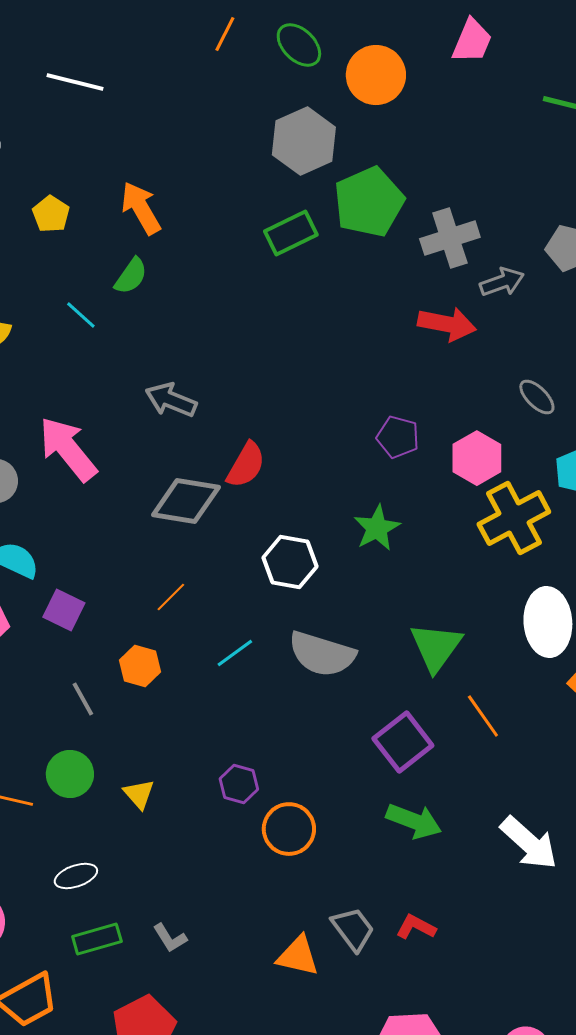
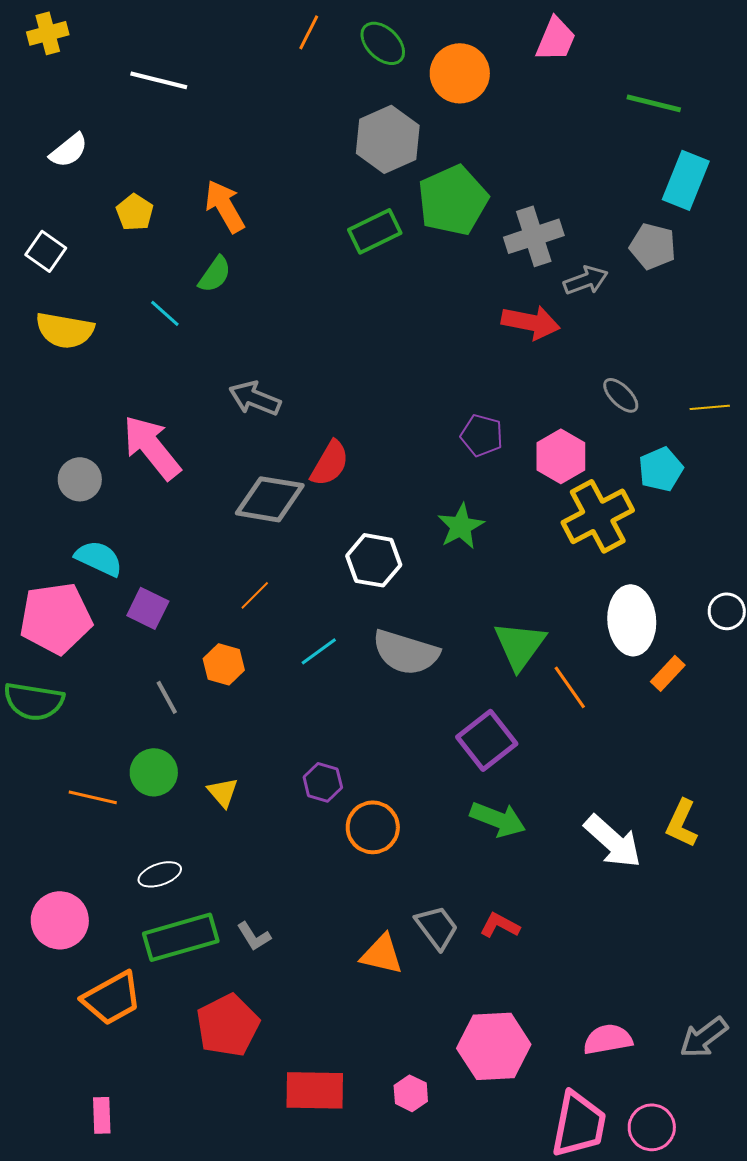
orange line: (483, 716) -> (570, 687), moved
green rectangle: (97, 939) -> (181, 937), size x1.5

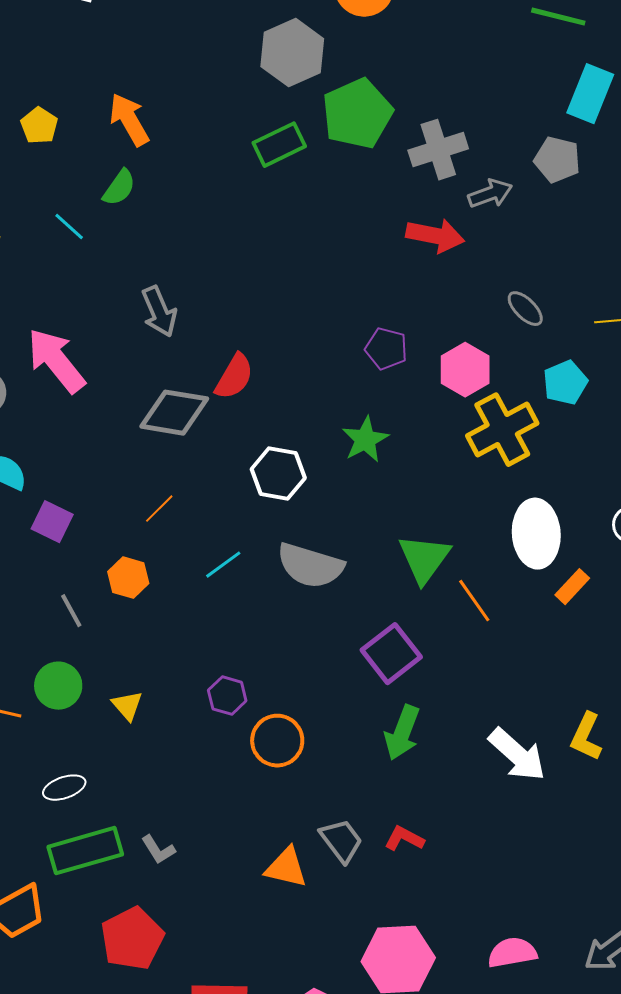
gray arrow: (255, 398) -> (159, 312), turned -135
green arrow: (498, 819) -> (402, 733), turned 90

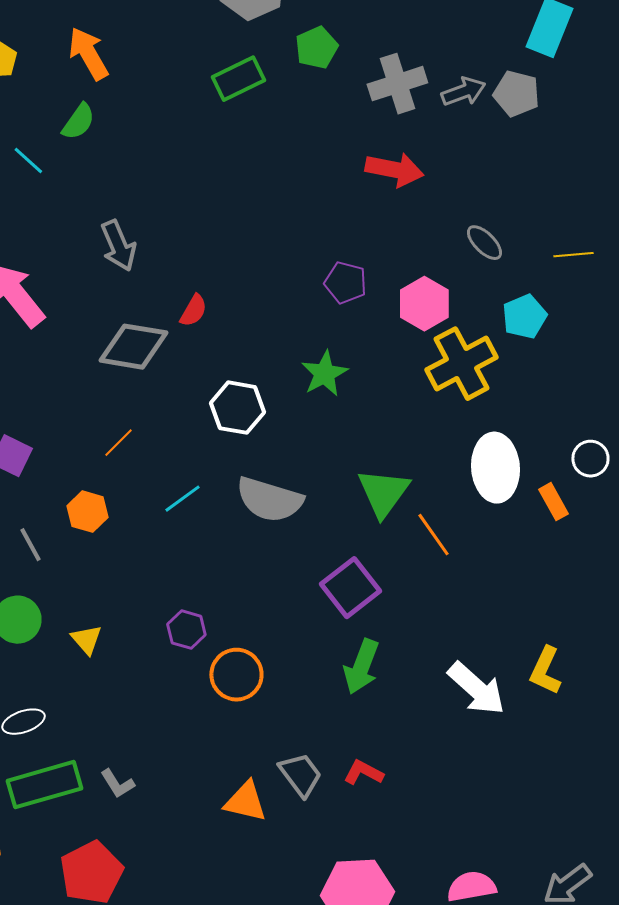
green pentagon: (357, 114) -> (316, 48), size x0.6
gray arrow: (490, 194) -> (463, 92), moved
red semicircle: (234, 377) -> (193, 311), size x0.7
orange rectangle: (572, 587) -> (553, 502), moved, turned -72

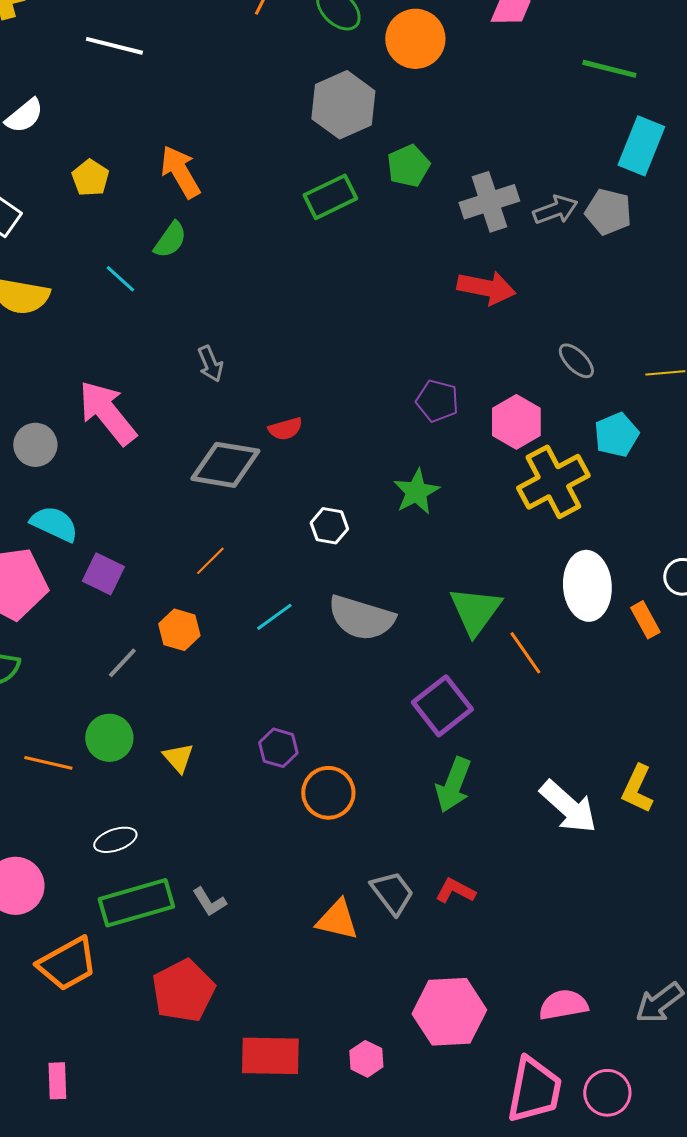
gray arrow: (118, 246) -> (210, 364), size x0.7
red semicircle: (193, 311) -> (285, 429), turned 44
white hexagon: (237, 408) -> (329, 526), size x0.7
gray line: (30, 545) -> (122, 663), turned 72

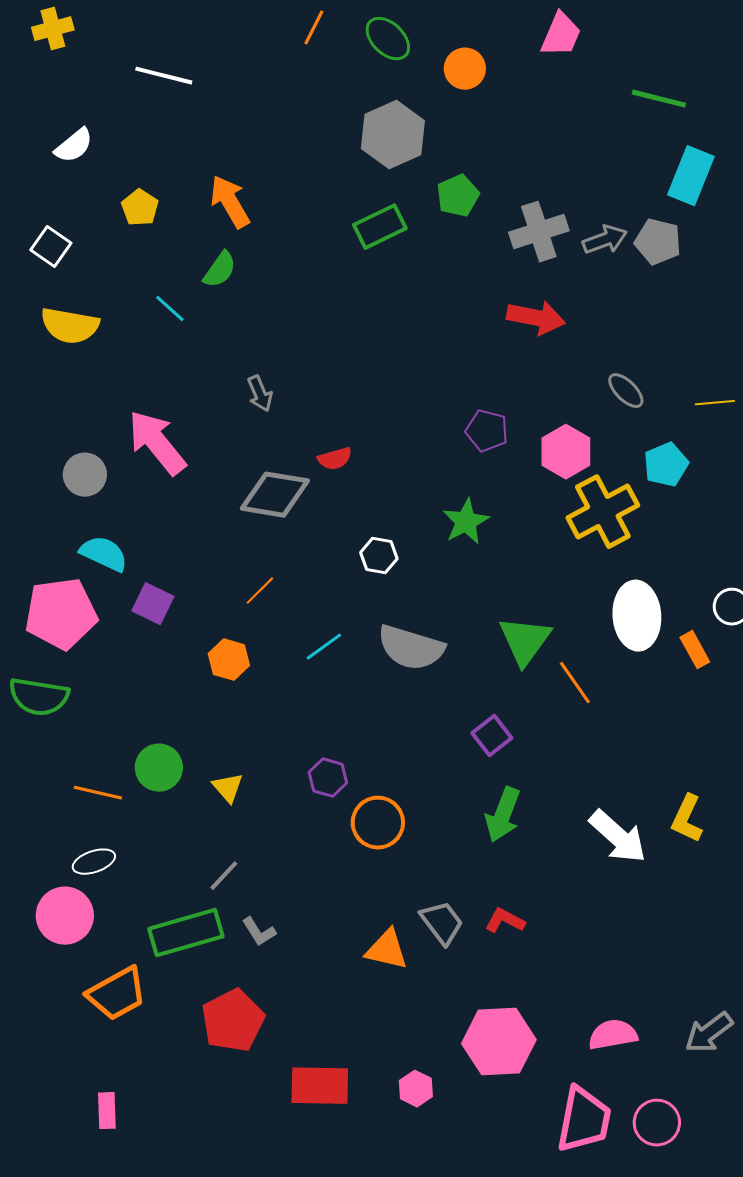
orange circle: (415, 39) -> (465, 69), size x0.7
gray line: (122, 663) -> (224, 876), moved
purple square: (442, 706) -> (492, 736), size x0.7
white ellipse: (115, 840) -> (94, 862), moved

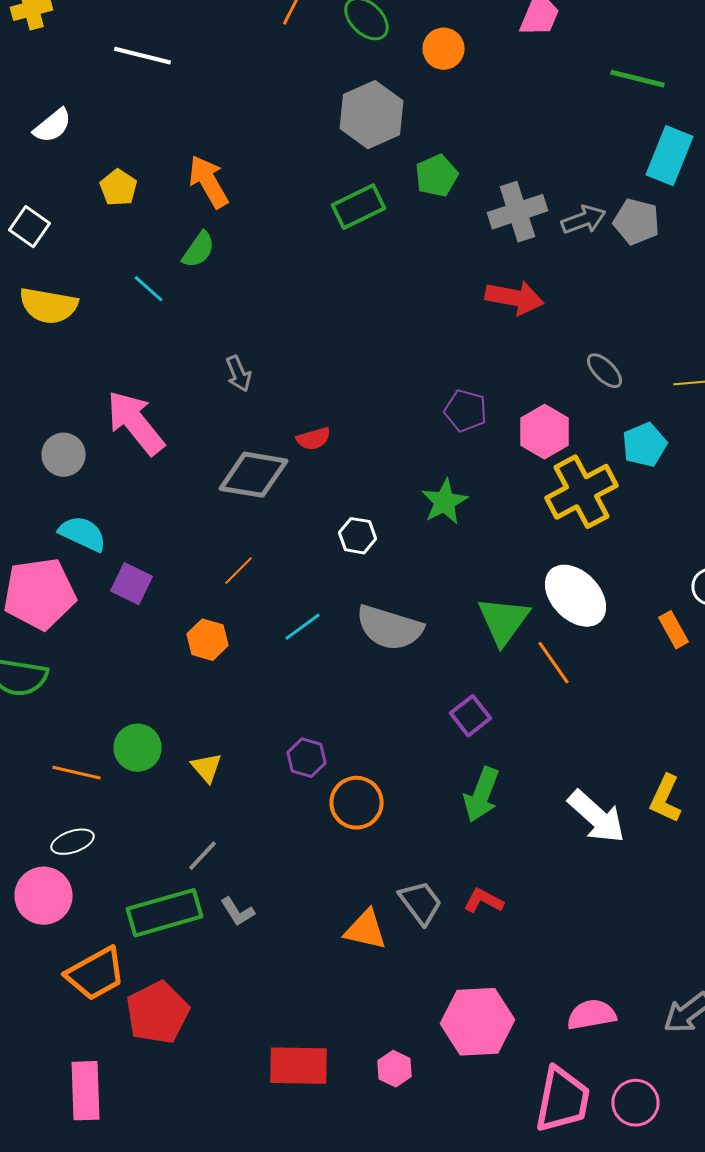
white ellipse: (637, 616) -> (576, 596), moved, turned -40
red pentagon: (233, 1021) -> (158, 1013), moved
pink rectangle: (107, 1111) -> (86, 1091), size x1.6

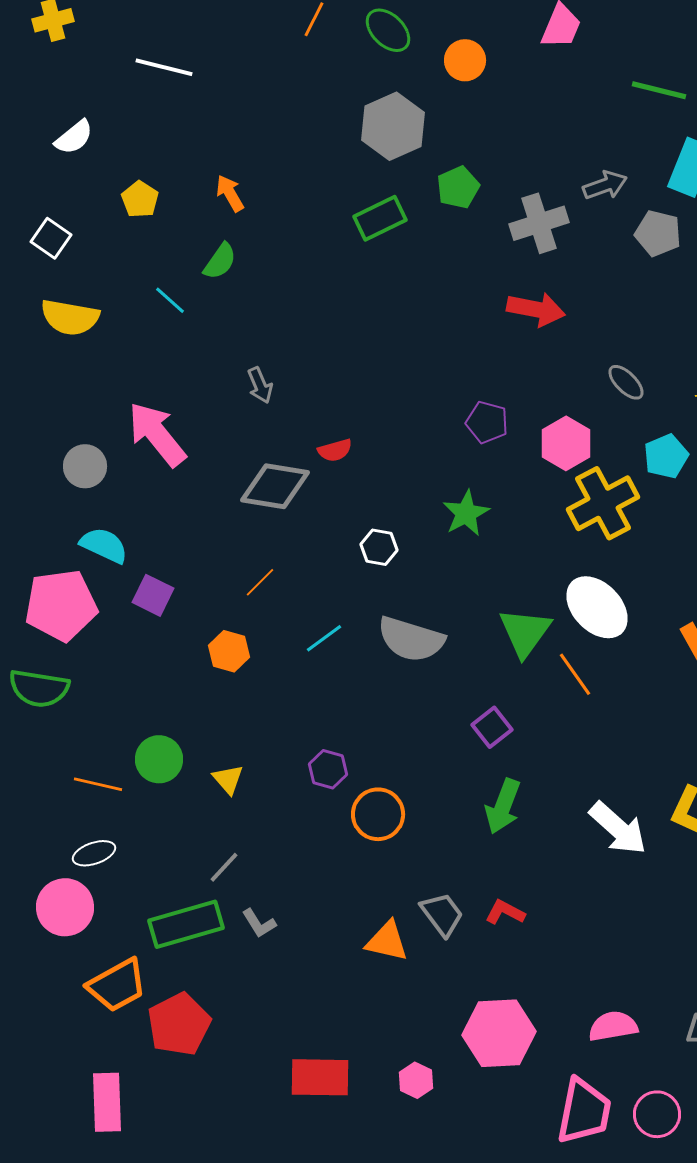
orange arrow: (208, 182) -> (230, 193), size x0.7
gray arrow: (584, 220) -> (605, 185), moved

